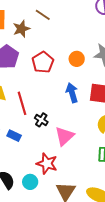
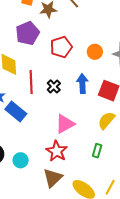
black cross: (41, 120) -> (54, 86), moved
blue rectangle: (14, 136) -> (16, 111), size x1.5
red star: (47, 164) -> (57, 151), moved

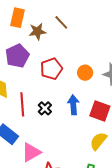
pink triangle: (65, 124) -> (31, 152), moved

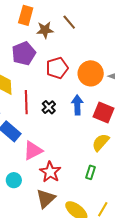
orange circle: (85, 73) -> (91, 73), size x1.6

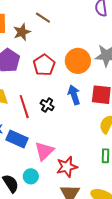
red star: (50, 172) -> (67, 167), turned -30
cyan circle: (14, 180) -> (31, 176), moved

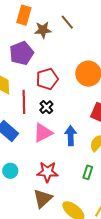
red pentagon: (44, 65) -> (47, 79), moved
blue arrow: (74, 95) -> (71, 136), moved
pink triangle: (44, 151) -> (43, 133), moved

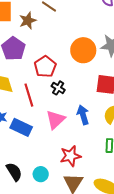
black cross: (46, 107) -> (58, 88), moved
cyan circle: (10, 171) -> (41, 174), moved

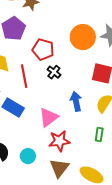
red pentagon: (45, 67) -> (43, 49), turned -30
pink triangle: (55, 120) -> (49, 117), moved

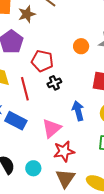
orange circle: (83, 37) -> (81, 46), size x0.6
black cross: (54, 72) -> (54, 83), turned 32

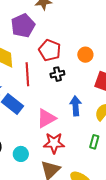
orange circle: (81, 46) -> (85, 55), moved

